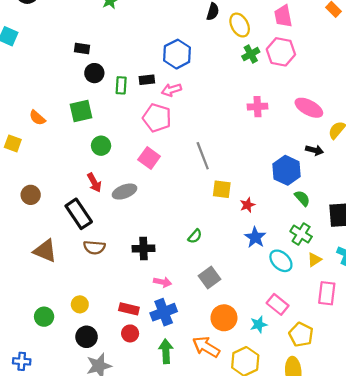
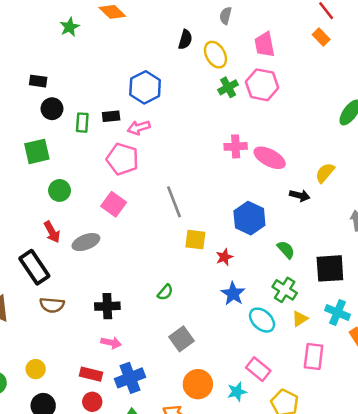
pink ellipse: (309, 108) -> (270, 158), moved
blue hexagon: (287, 170) -> (249, 218), moved
pink arrow: (162, 282) -> (111, 343), moved

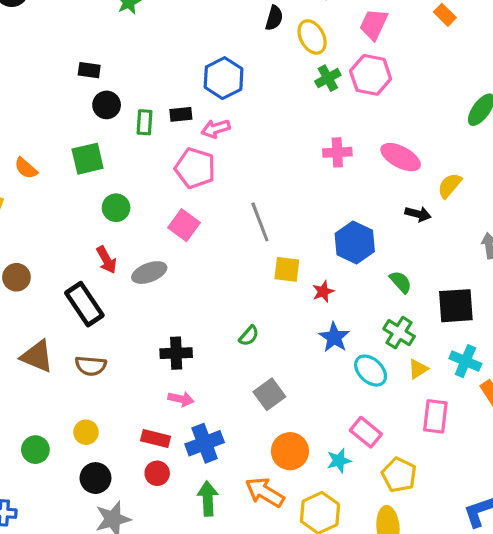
pink trapezoid: (265, 45) -> (374, 24), turned 36
pink ellipse: (270, 158) -> (401, 157), moved
brown semicircle: (52, 305) -> (91, 366), moved

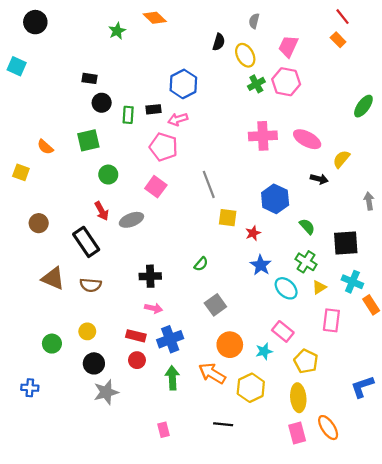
pink cross: (337, 152) -> (263, 136), size x1.4

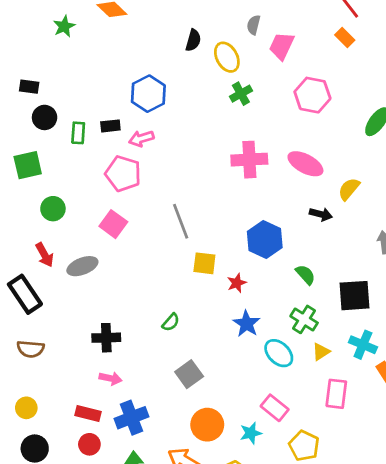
gray semicircle: (254, 21) -> (254, 25), moved
pink hexagon: (286, 82) -> (312, 95), moved

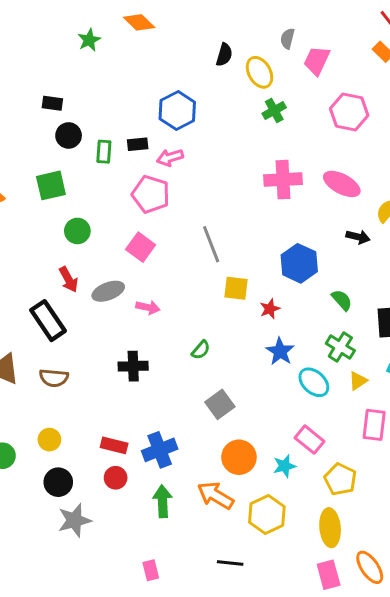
pink arrow: (110, 378) -> (148, 307), moved

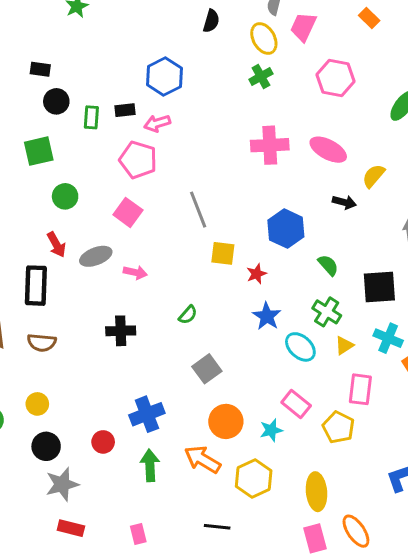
yellow ellipse: (260, 72) -> (264, 39), moved
black rectangle: (48, 321) -> (36, 286), turned 36
red rectangle: (114, 445) -> (71, 528), moved
yellow pentagon: (340, 479) -> (338, 427), moved

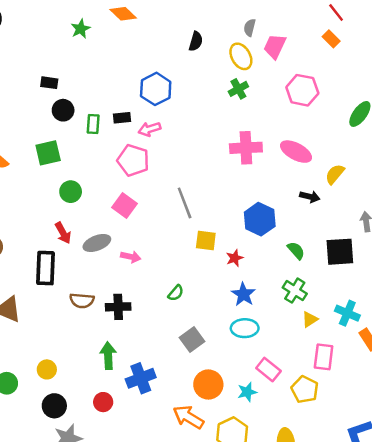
black square: (379, 287) -> (340, 252), moved
brown semicircle: (42, 343) -> (82, 301), moved
cyan ellipse: (300, 347) -> (245, 328), moved, turned -44
green arrow: (150, 465) -> (108, 356), moved

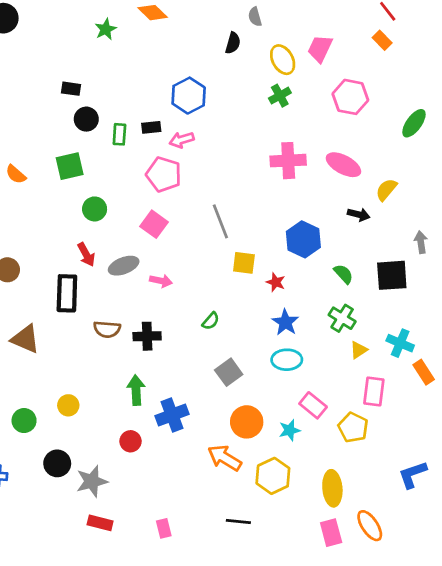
gray semicircle: (250, 28) -> (255, 17), moved, turned -30
red star: (235, 258) -> (276, 282), turned -30
black circle: (54, 406) -> (57, 463), moved

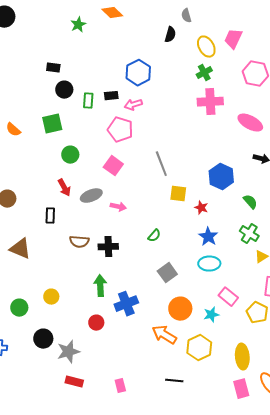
pink cross: (288, 161) -> (210, 102), moved
black rectangle: (67, 293) -> (50, 216), size x0.6

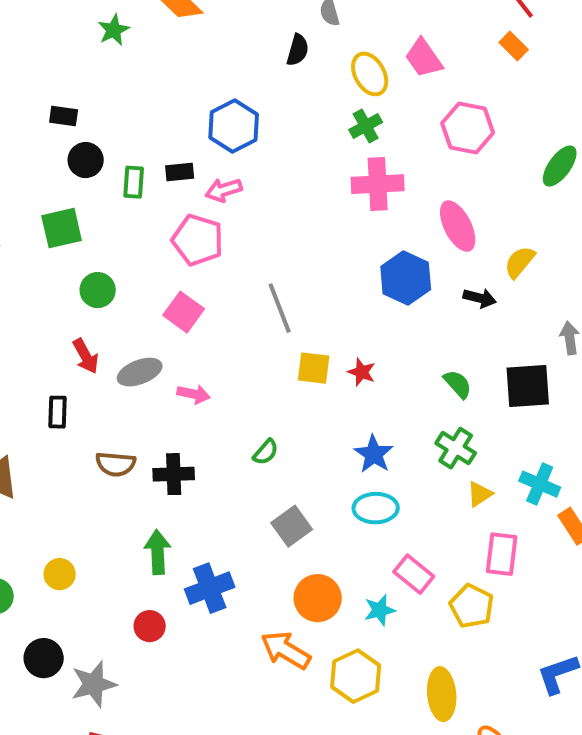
pink trapezoid: (233, 39) -> (424, 58), turned -60
pink ellipse: (250, 123) -> (458, 226), turned 35
blue hexagon: (221, 177) -> (406, 278), moved
red star: (201, 208) -> (362, 372), moved

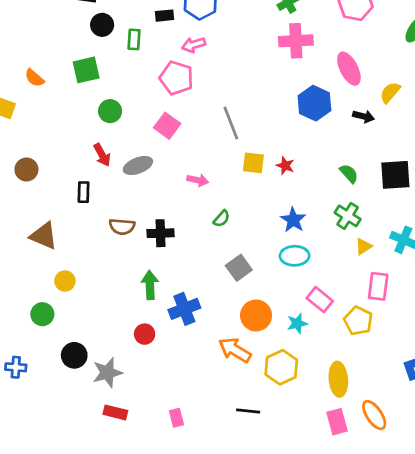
black rectangle: (180, 172) -> (164, 16), moved
pink arrow: (194, 394) -> (198, 180), moved
yellow circle: (60, 574) -> (65, 281), moved

